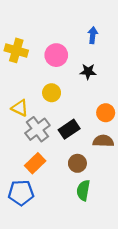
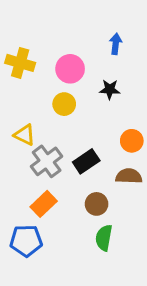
yellow circle: (52, 93) -> (64, 104), moved

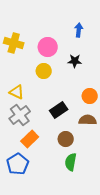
gray cross: (47, 161) -> (20, 115), moved
blue pentagon: (26, 241) -> (18, 164), turned -30

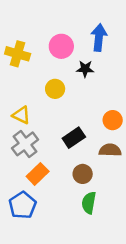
blue arrow: (79, 30) -> (99, 38), size x1.5
pink circle: (48, 47) -> (61, 46), moved
black star: (75, 61) -> (85, 69), moved

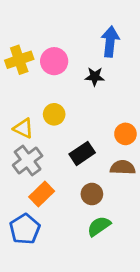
pink circle: (61, 46) -> (54, 61), moved
yellow cross: (18, 54) -> (19, 60), turned -35
yellow circle: (55, 89) -> (54, 114), moved
green semicircle: (89, 203) -> (99, 226), turned 45

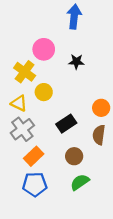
blue arrow: (110, 42) -> (74, 17), moved
yellow cross: (19, 60) -> (25, 72), moved, turned -35
brown semicircle: (123, 167) -> (99, 135), turned -84
blue pentagon: (25, 229) -> (35, 184), moved, turned 30

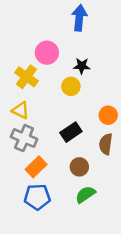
yellow circle: (44, 92) -> (71, 86), moved
gray cross: (22, 129) -> (24, 138), turned -30

